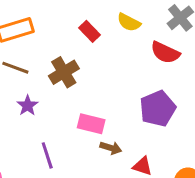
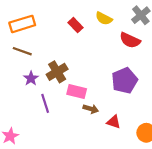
brown cross: (64, 72) -> (57, 72), moved
purple line: (47, 155) -> (45, 103), moved

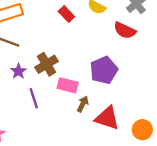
purple pentagon: (125, 81) -> (104, 70), moved
brown arrow: (91, 109) -> (83, 104), turned -80
red triangle: (114, 122) -> (107, 118), size x1.6

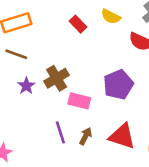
purple line: (34, 98) -> (60, 132), moved
brown arrow: (83, 104) -> (86, 136), moved

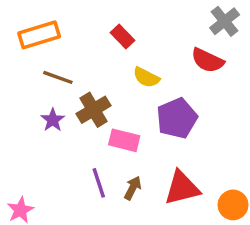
yellow semicircle: (111, 16) -> (146, 77), moved
brown line: (16, 54) -> (58, 77), moved
red triangle: (122, 136) -> (182, 188), turned -32

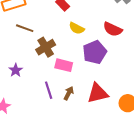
red semicircle: (208, 60) -> (113, 29), moved
purple star: (53, 120) -> (16, 70), moved

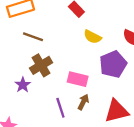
brown cross: (46, 47) -> (41, 65), moved
brown arrow: (69, 93) -> (83, 102), moved

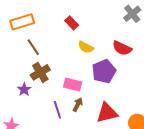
brown line: (33, 37) -> (33, 47), turned 36

